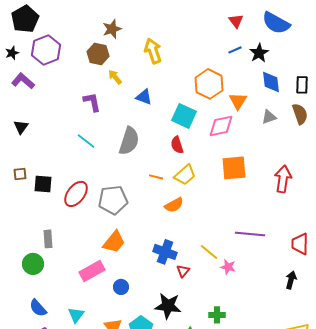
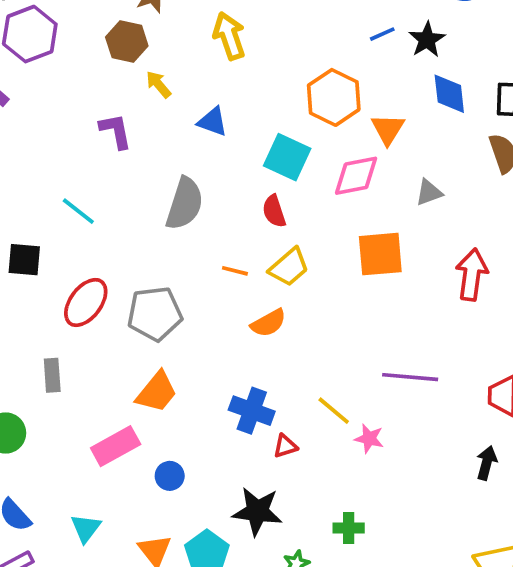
gray triangle: (269, 117) -> (429, 193), moved
cyan line: (86, 141) -> (78, 211), moved
black square: (43, 184) -> (24, 260), moved
gray rectangle: (48, 239) -> (52, 375), moved
red triangle: (183, 271) -> (285, 446), turned 32

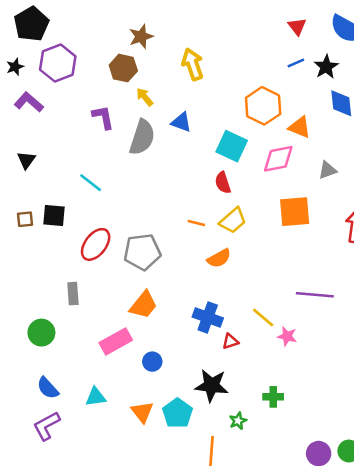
orange triangle: (388, 129) -> (300, 127), turned -40
purple L-shape: (116, 131) -> (103, 117), moved
gray semicircle: (185, 204) -> (142, 137), moved
cyan triangle: (86, 528) -> (96, 397), turned 45

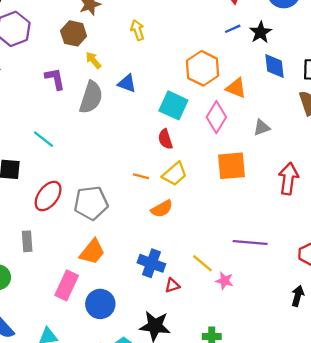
yellow arrow: (193, 64) -> (137, 30), size x0.7
pink diamond: (278, 159) -> (216, 117), turned -48
pink rectangle: (116, 341) -> (67, 285), turned -36
blue circle: (152, 362) -> (100, 304), size x1.6

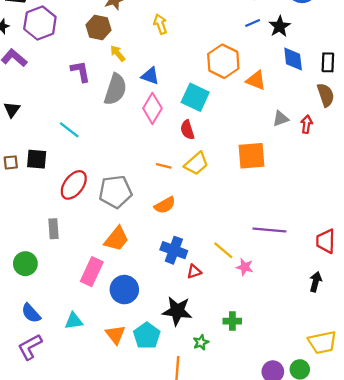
pink diamond: (216, 117) -> (152, 108), moved
red arrow: (288, 179) -> (307, 124), moved, size x0.6
orange semicircle: (162, 209) -> (165, 205), moved

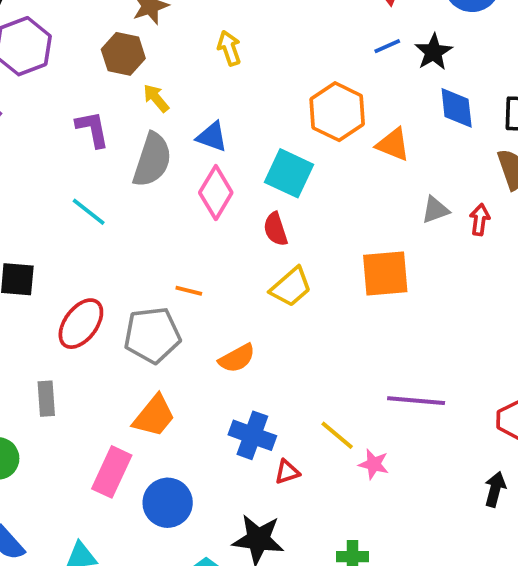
cyan line: (69, 130) -> (89, 212), moved
orange line: (164, 166) -> (189, 291), moved

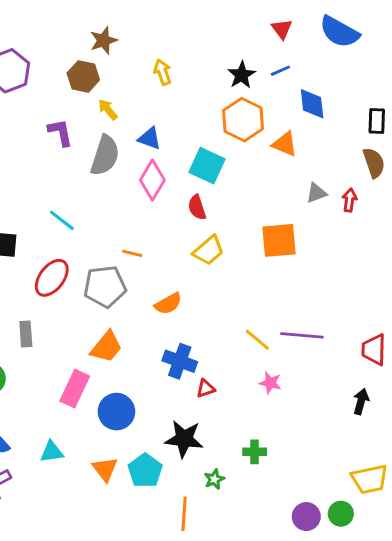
black star: (433, 52) -> (242, 75), moved
blue diamond: (457, 108) -> (312, 104), moved
cyan line: (89, 212) -> (62, 220), moved
yellow line: (337, 435) -> (257, 340), moved

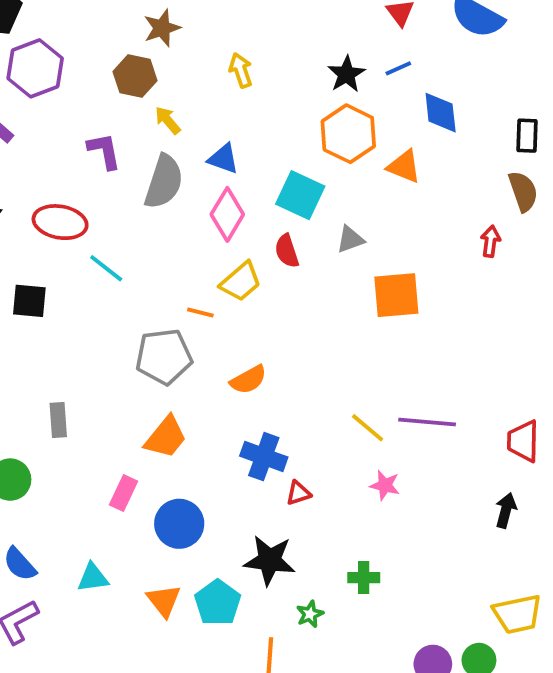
gray triangle: (316, 193) -> (350, 239), moved
yellow trapezoid: (208, 250) -> (241, 282), moved
red ellipse: (52, 278) -> (60, 222), moved, turned 63
pink rectangle: (75, 389) -> (123, 493), size x0.7

